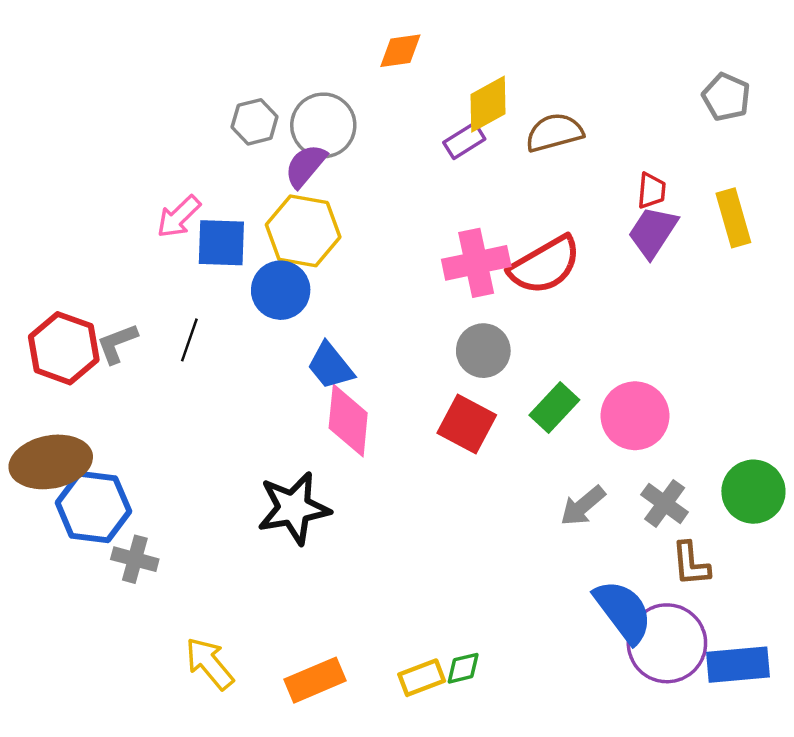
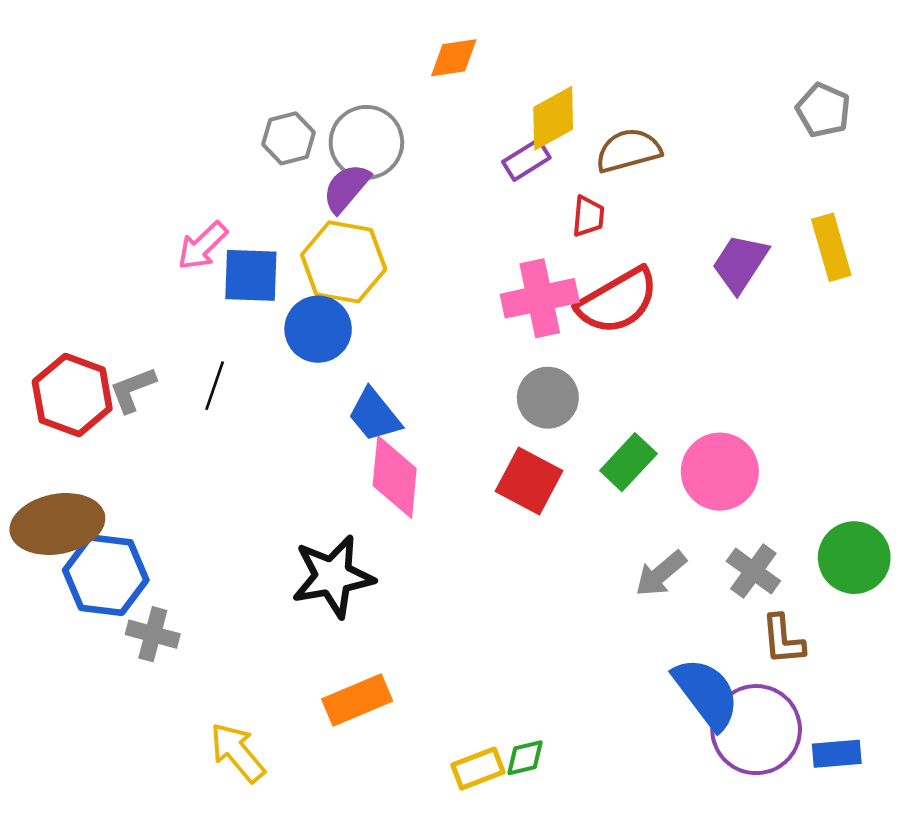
red trapezoid: (652, 191) -> (588, 216), moved
blue rectangle: (738, 665) -> (837, 754), size x0.7
orange rectangle: (315, 680) -> (357, 700), moved

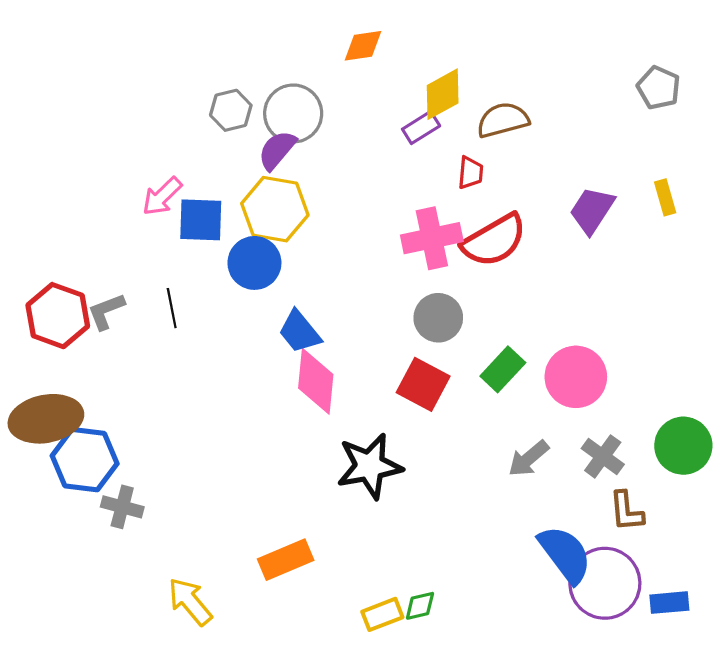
yellow rectangle: (831, 247) -> (665, 197), size x0.7
black line: (215, 386) -> (172, 308), turned -30
black star: (333, 576) -> (369, 466), moved

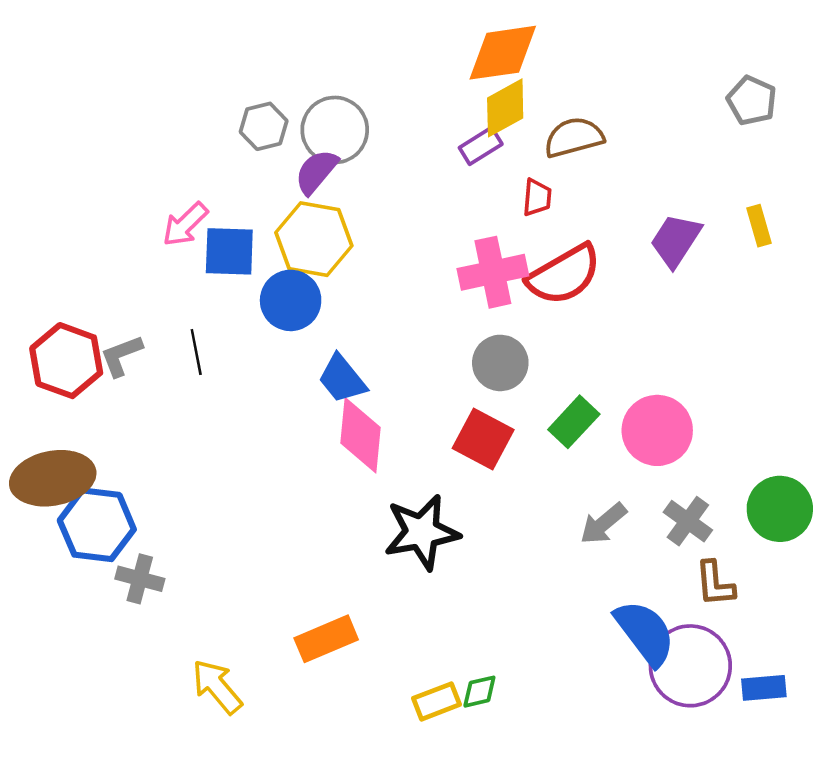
orange diamond: (363, 46) -> (503, 53), moved, size x1.6

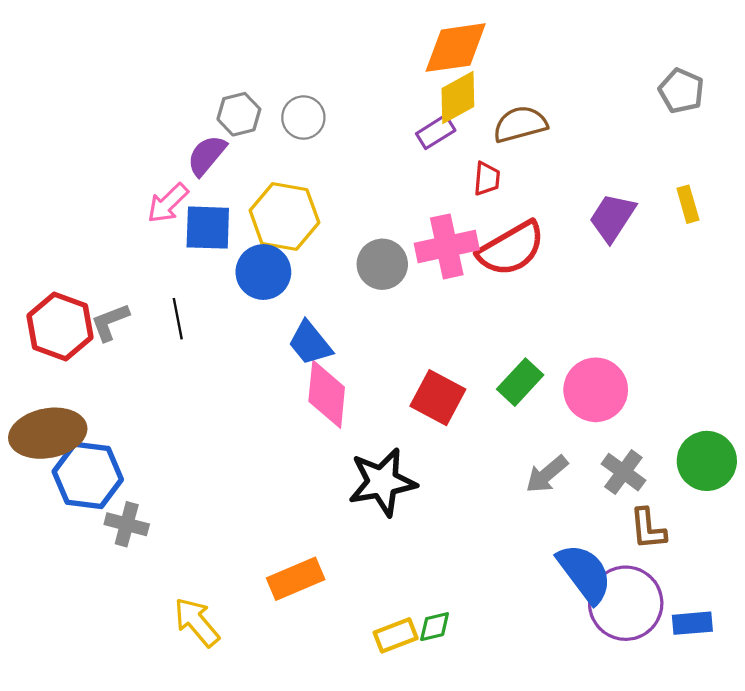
gray circle: (335, 130) -> (303, 118), size x0.7
purple semicircle: (316, 172) -> (207, 155), moved
gray circle: (500, 363) -> (382, 264), moved

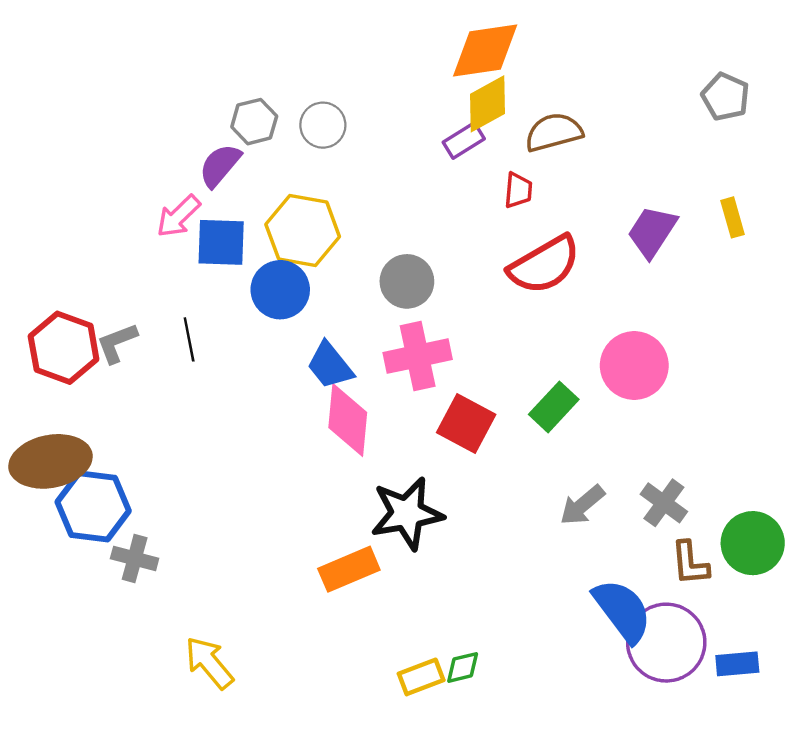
pink cross: (447, 246) -> (418, 356), moved
pink circle: (596, 390) -> (634, 365), moved
green circle: (707, 461) -> (753, 543), moved
orange rectangle: (296, 579) -> (349, 569), moved

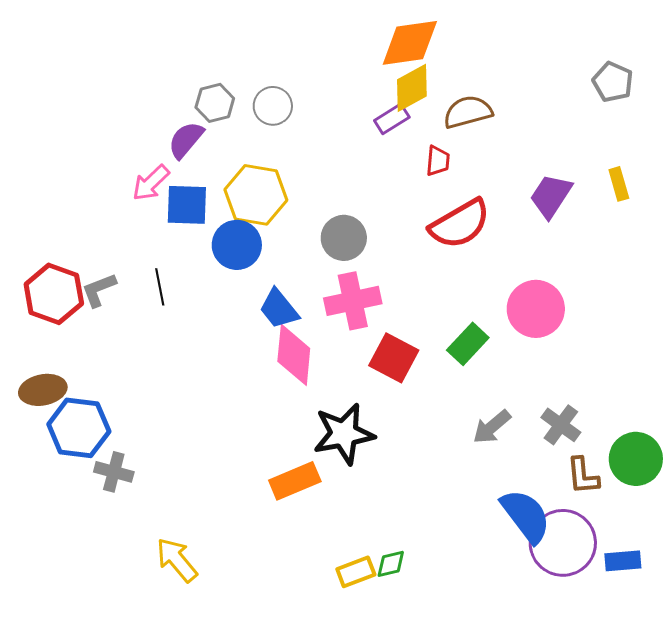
brown ellipse: (51, 461) -> (43, 390), size x0.7

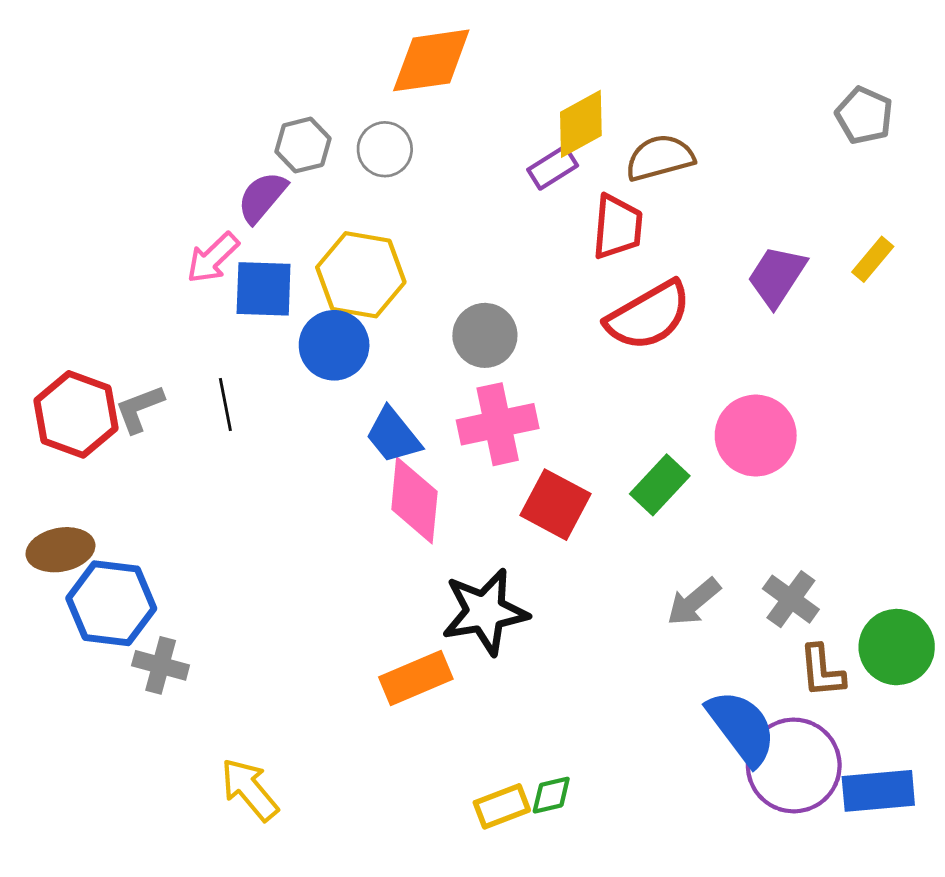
orange diamond: (410, 43) -> (431, 60), moved
red trapezoid: (438, 161) -> (617, 227), size x1.5
yellow rectangle: (619, 184) -> (873, 259), turned 56
blue rectangle: (623, 561) -> (878, 791), size x1.4

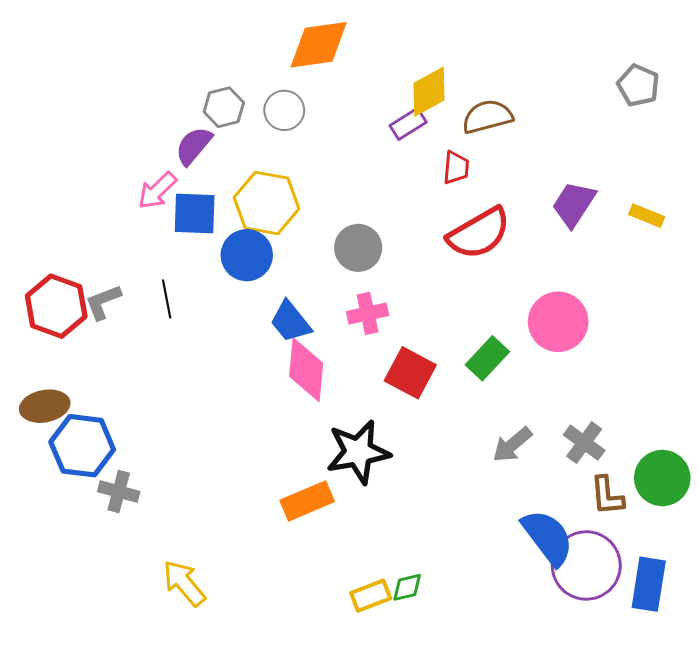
red trapezoid: (617, 227) -> (456, 168), size x0.7
yellow rectangle: (873, 259) -> (647, 216), moved, turned 72
pink cross: (498, 424) -> (368, 313), size x0.7
blue rectangle: (878, 791) -> (649, 584), turned -76

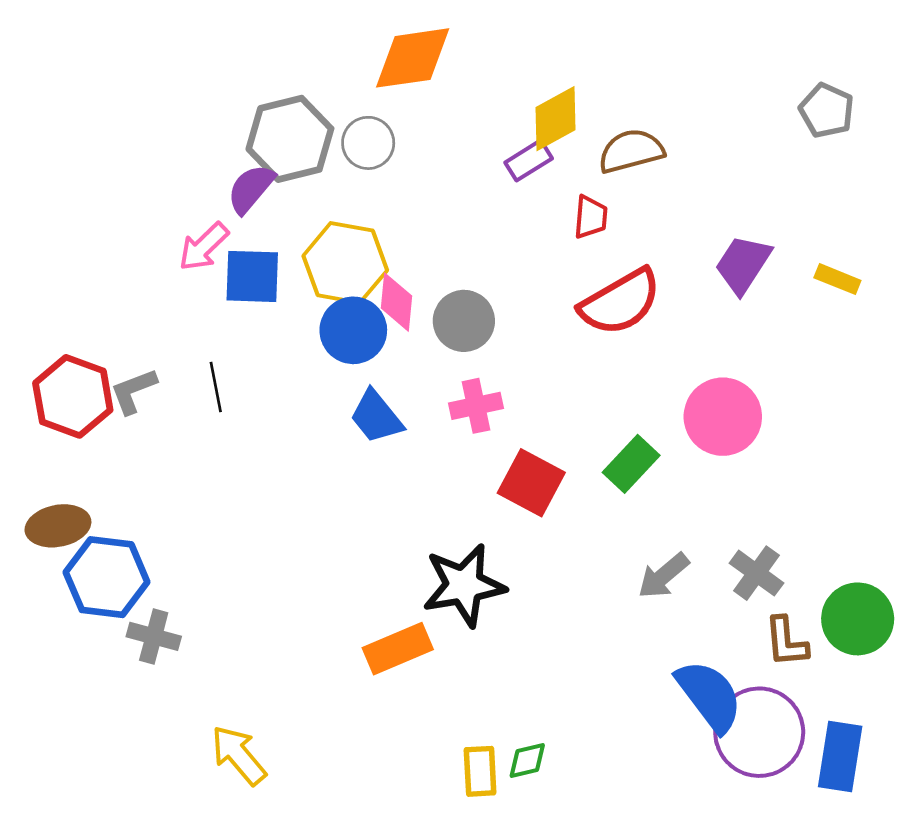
gray hexagon: (224, 107) -> (290, 139), size x1.6
blue circle: (247, 255) -> (353, 330), moved
pink diamond: (306, 370) -> (396, 302), moved, size x0.7
yellow rectangle: (371, 596) -> (480, 771), turned -72

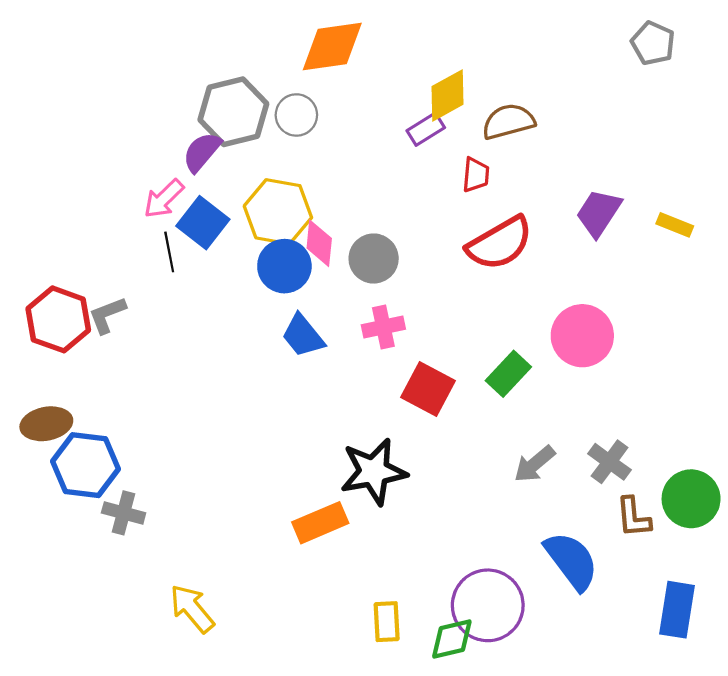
gray pentagon: (827, 111) -> (653, 43), moved
blue square: (252, 276) -> (203, 223), turned 36
black line: (216, 387) -> (169, 252), moved
purple circle: (759, 732) -> (488, 605), moved
green diamond: (527, 761) -> (452, 639), moved, size x1.4

